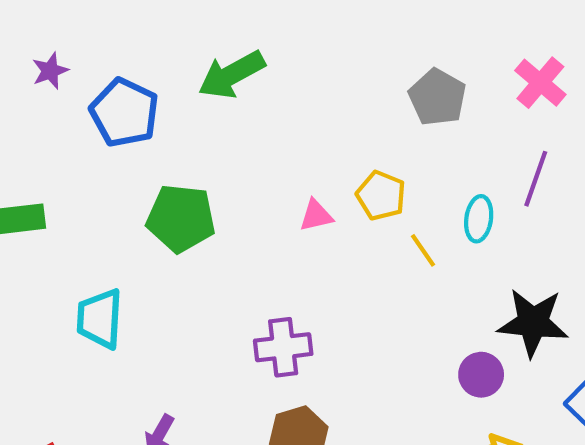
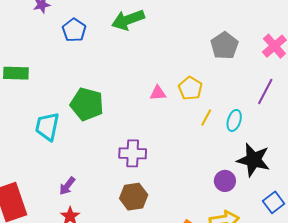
blue pentagon: (124, 113) -> (74, 30), size x0.7
green pentagon: (181, 218) -> (87, 104), moved
cyan ellipse: (479, 219) -> (234, 120), moved
yellow line: (423, 250) -> (206, 117), turned 54

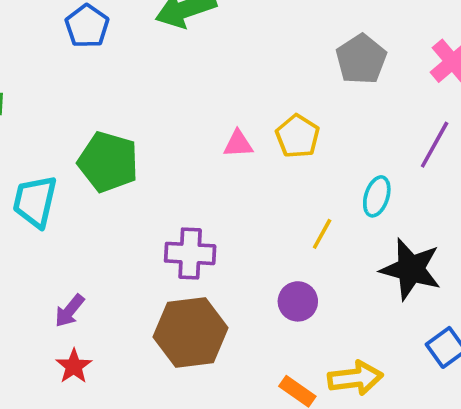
yellow line: (206, 117) -> (322, 234), moved
purple circle: (225, 181) -> (298, 301), moved
brown hexagon: (134, 197) -> (191, 332), size x1.4

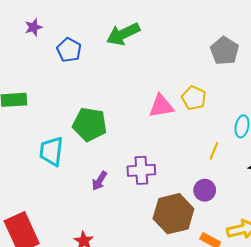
pink triangle: (238, 144) -> (161, 106), size x1.5
purple arrow: (69, 311) -> (99, 181), moved
brown hexagon: (191, 332) -> (173, 214), moved

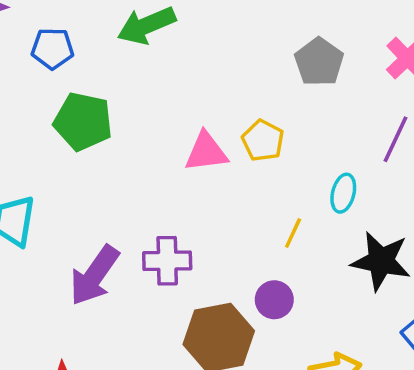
blue pentagon: (69, 50) -> (52, 48), turned -30
green pentagon: (90, 124) -> (83, 121), moved
purple arrow: (99, 181) -> (94, 275), size x1.8

